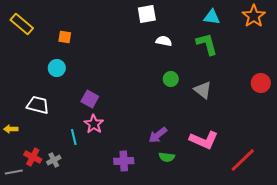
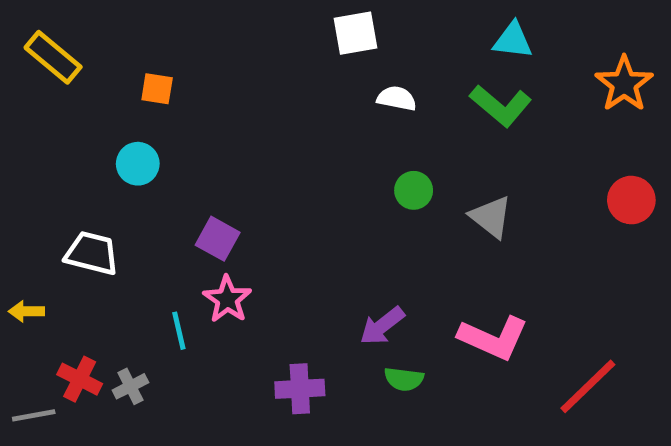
orange star: (254, 16) -> (624, 84), moved
green L-shape: (207, 44) -> (501, 106), turned 145

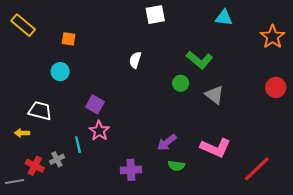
white semicircle: (397, 98) -> (135, 60), moved, turned -84
green L-shape: (501, 106) -> (200, 60), moved
yellow arrow: (26, 311) -> (22, 133), moved
gray cross: (130, 386) -> (57, 159), moved

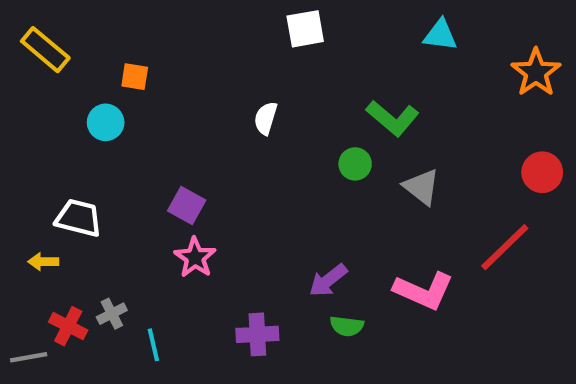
cyan circle: (60, 72) -> (106, 122), moved
cyan line: (78, 145) -> (153, 345), moved
red line: (257, 169) -> (505, 247), moved

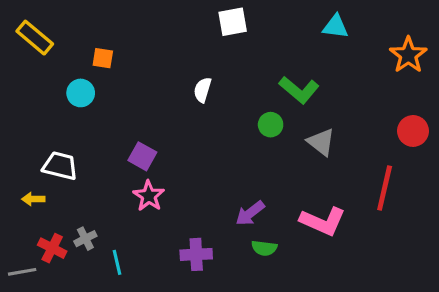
red line: (505, 247) -> (385, 188), turned -33

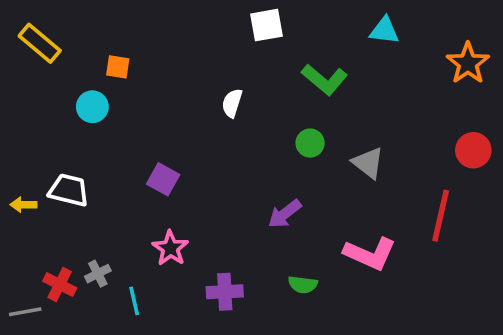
green L-shape: (299, 90) -> (325, 80), moved
pink star: (149, 196) -> (170, 248), moved
yellow arrow: (33, 199) -> (23, 205), moved
purple arrow: (250, 213) -> (285, 214), moved

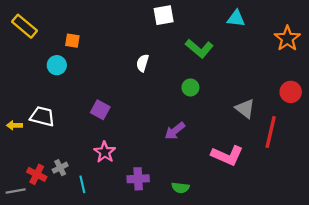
gray triangle: (368, 163) -> (245, 109), moved
green semicircle: (303, 285) -> (180, 188), moved

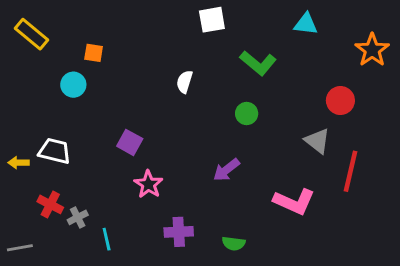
red circle: (291, 92) -> (340, 101), moved
pink star: (105, 152) -> (148, 184), moved
red cross: (37, 174) -> (50, 204), moved

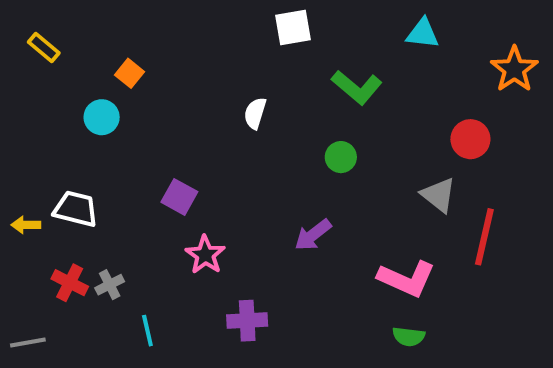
yellow rectangle: (31, 34) -> (44, 47), size x0.7
orange square: (94, 53) -> (130, 73), turned 30
gray cross: (78, 217) -> (110, 285), moved
green semicircle: (234, 243) -> (409, 337), moved

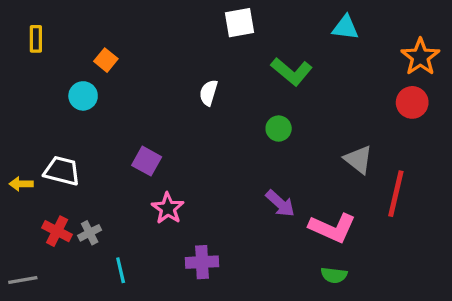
yellow rectangle: (44, 47) -> (36, 39), turned 50
red circle: (470, 139) -> (412, 102), moved
purple arrow: (313, 235) -> (280, 203), moved, turned -100

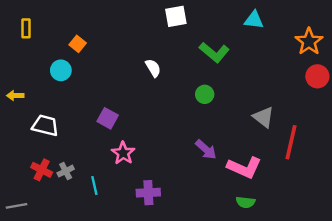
white semicircle: (209, 93) -> (153, 68), turned 132
red circle: (412, 102) -> (317, 76), moved
yellow arrow: (21, 184) -> (15, 96), moved
cyan line: (121, 270) -> (94, 185), moved

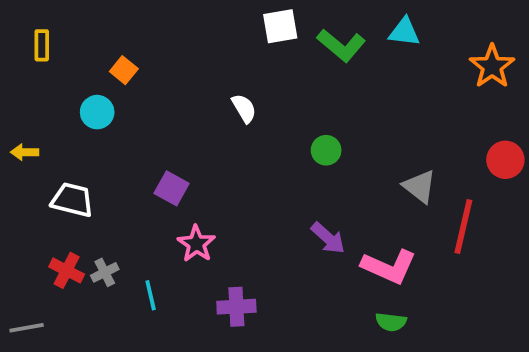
green L-shape: (214, 52) -> (341, 45), moved
red circle: (317, 76) -> (505, 160), moved

